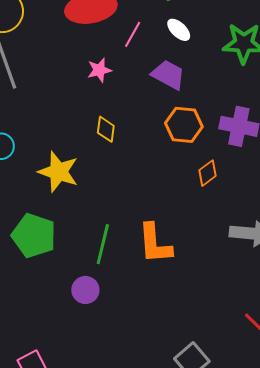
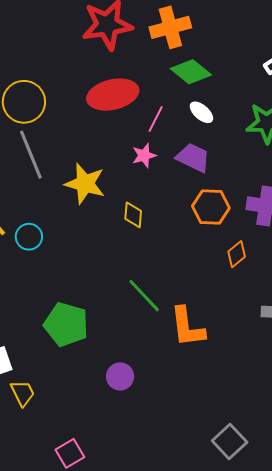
pink star: (99, 70) -> (144, 155), moved
yellow star: (58, 172) -> (85, 184), moved
green line: (103, 244) -> (144, 296), moved, turned -54

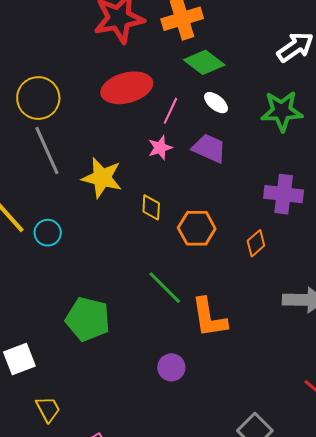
orange hexagon: (211, 207) -> (197, 228), moved
purple circle: (120, 376) -> (171, 367), moved
yellow trapezoid: (23, 393) -> (48, 409), moved

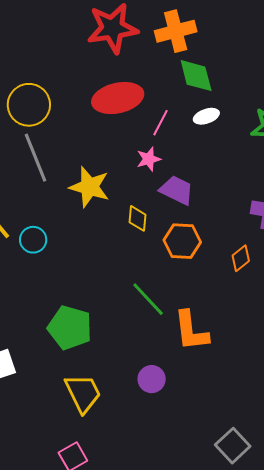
green diamond: (204, 62) -> (196, 76), turned 36
white ellipse: (216, 103) -> (206, 116), turned -60
purple trapezoid: (209, 148) -> (177, 190), moved
yellow trapezoid: (48, 409) -> (83, 393), moved, size x1.5

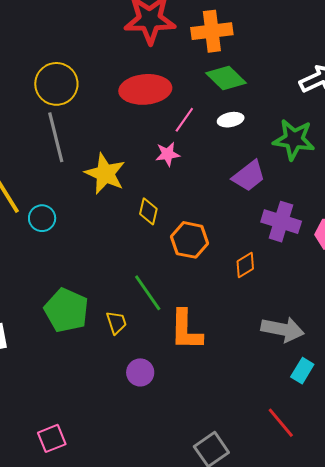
green diamond: (196, 76) -> (226, 78), turned -39
purple trapezoid: (177, 190) -> (249, 176), moved, turned 108
yellow trapezoid: (83, 393) -> (116, 323), moved, size x0.6

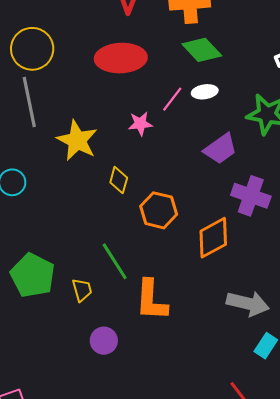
pink line: (184, 120) -> (172, 99), moved
orange diamond: (245, 265) -> (213, 238), size x1.6

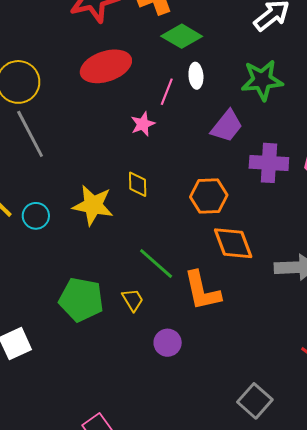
white ellipse: (205, 92) -> (196, 76), turned -70
yellow star: (77, 140) -> (93, 205), moved
orange hexagon: (159, 210) -> (209, 196), moved
orange diamond: (213, 238) -> (233, 243), moved, turned -66

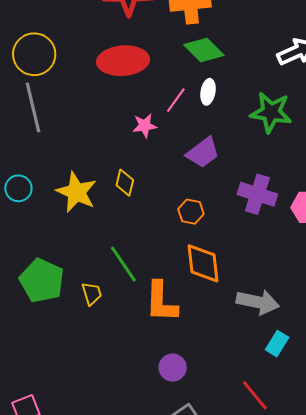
purple trapezoid: (227, 126) -> (203, 153), moved
orange hexagon: (209, 196) -> (191, 212), size x0.7
purple circle: (168, 343) -> (173, 368), moved

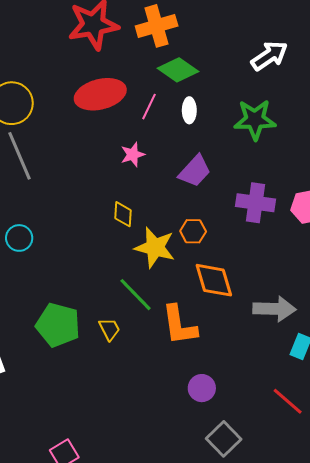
pink line: (176, 100) -> (149, 107), moved
yellow star: (76, 192) -> (155, 247), moved

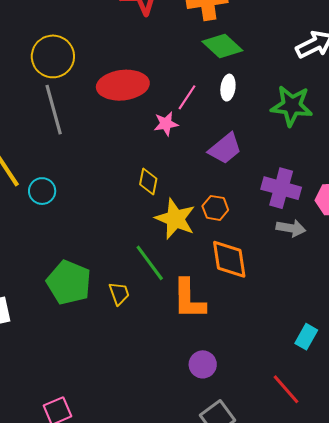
red ellipse: (100, 94) -> (123, 85), moved
pink line: (149, 107) -> (187, 97), moved
gray arrow: (274, 309) -> (291, 228), moved, size x0.7

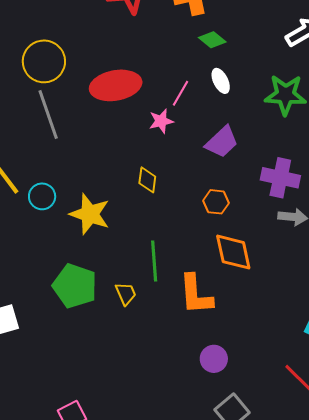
green diamond: (222, 46) -> (212, 40), size x0.7
white ellipse: (228, 88) -> (221, 81), turned -30
yellow star: (175, 219) -> (90, 214), moved
green line: (150, 263) -> (154, 261), turned 36

